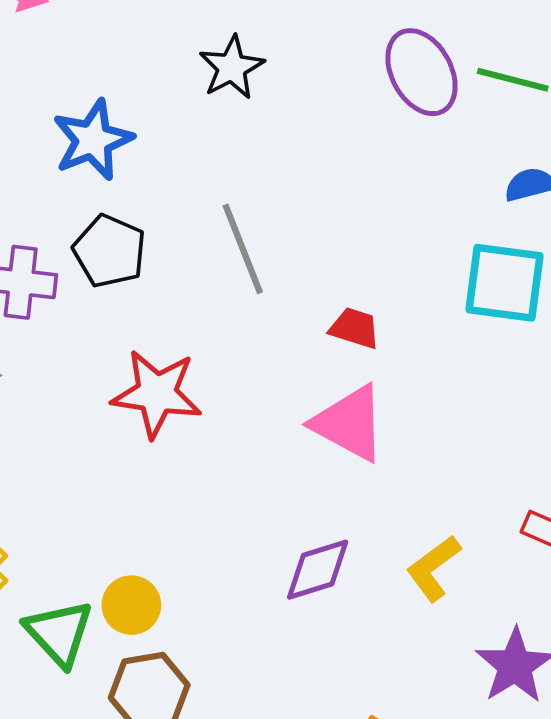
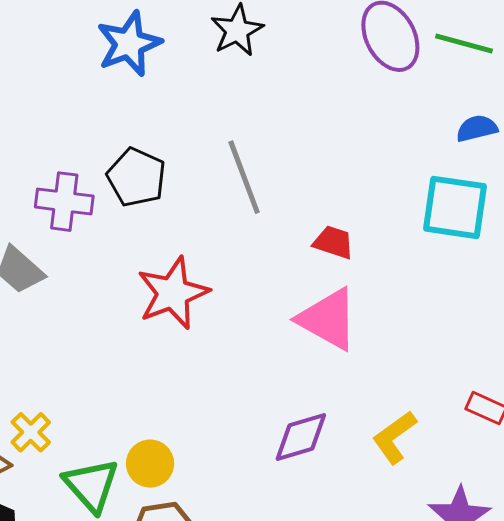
blue star: (93, 140) -> (129, 44), moved
red star: (157, 394) -> (173, 293), turned -30

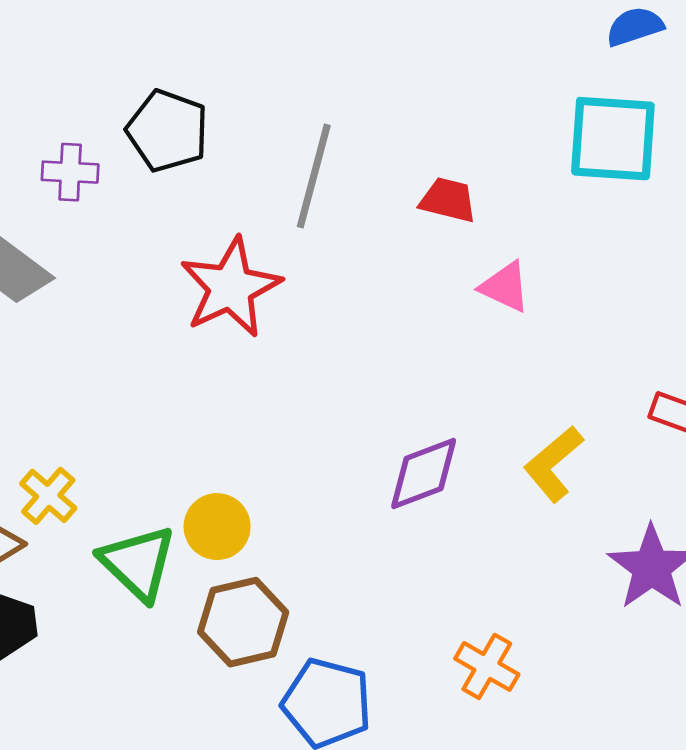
gray line: (244, 177) -> (314, 176), moved, turned 40
purple cross: (64, 202) -> (70, 172), size x0.7
pink triangle: (328, 319) -> (505, 287), moved, size x0.6

